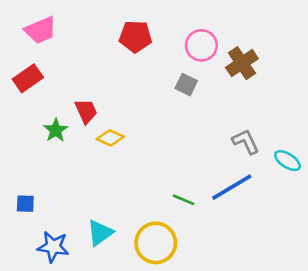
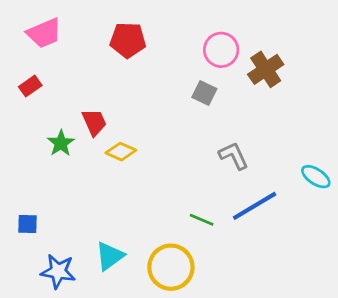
red pentagon: (136, 36) -> (128, 40), moved
red rectangle: (28, 78) -> (30, 86), size x0.7
gray L-shape: (246, 142) -> (234, 156), moved

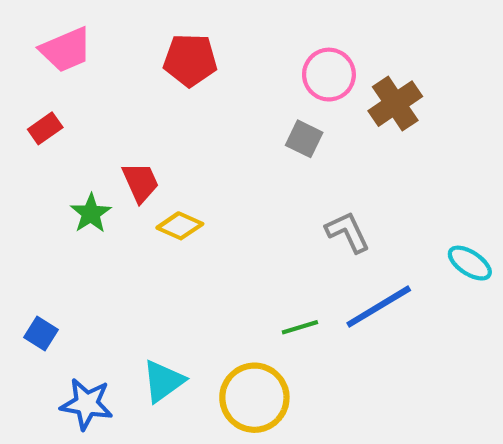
green line: (202, 220) -> (300, 327), turned -40
blue square: (27, 224) -> (41, 333), turned 30

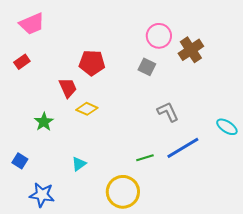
red pentagon: (190, 60) -> (92, 63), moved
green star: (91, 213) -> (44, 122), moved
cyan triangle: (163, 381) -> (79, 164), moved, size x0.7

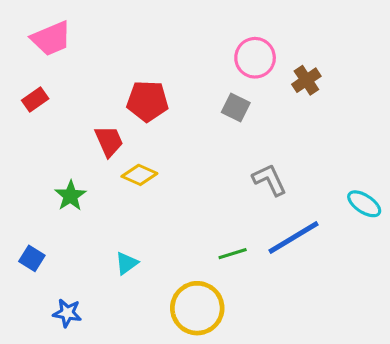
brown cross: (191, 50) -> (306, 80), size x0.7
blue star: (42, 195) -> (67, 313), size x0.7

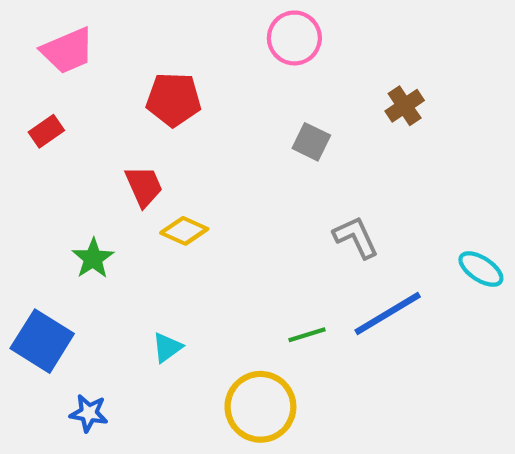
pink circle: (255, 58) -> (294, 38), moved
red pentagon: (147, 101) -> (174, 99), moved
blue square: (32, 258) -> (42, 341), size x1.8

